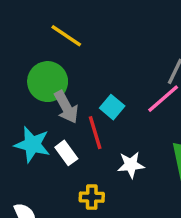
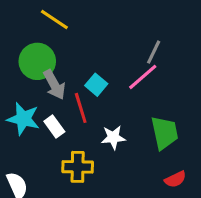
yellow cross: (92, 197) -> (78, 167), size x1.4

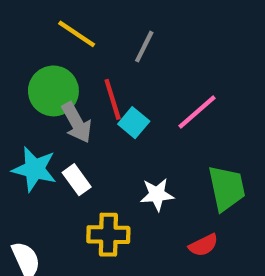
gray line: (154, 52) -> (144, 47), moved
red line: (81, 108) -> (113, 99), moved
red semicircle: (175, 179) -> (203, 245), moved

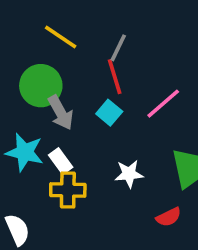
red line: (113, 99) -> (115, 77), moved
yellow cross: (108, 235) -> (68, 190), moved

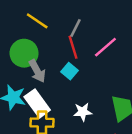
pink line: (163, 104) -> (105, 47), moved
white rectangle: (61, 161) -> (37, 103), size x1.6

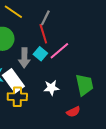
pink line: (105, 47) -> (59, 51), moved
gray arrow: (37, 71) -> (24, 58), moved, turned 30

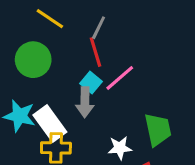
gray arrow: (24, 58) -> (85, 102), moved
white star: (51, 88) -> (120, 148), moved

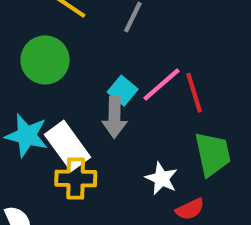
red line: (96, 52) -> (194, 93), moved
white star: (120, 148) -> (161, 178), turned 30

